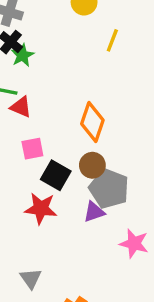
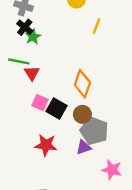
red triangle: (21, 107) -> (32, 73), turned 35
pink square: (32, 149) -> (40, 103), turned 35
black square: (56, 175) -> (57, 108), moved

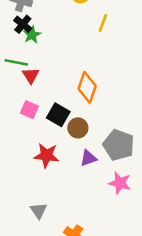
pink square: (40, 103) -> (29, 110), moved
brown circle: (82, 114) -> (78, 128), moved
gray pentagon: (94, 131) -> (119, 145), moved

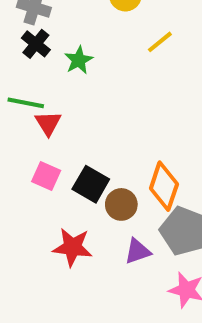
yellow line: (103, 23) -> (160, 42), turned 30
green star: (32, 35) -> (79, 60), moved
orange diamond: (87, 87) -> (164, 186), moved

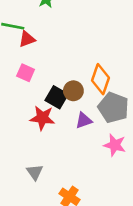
red triangle: (48, 123) -> (27, 39), turned 42
black square: (91, 184) -> (57, 97), moved

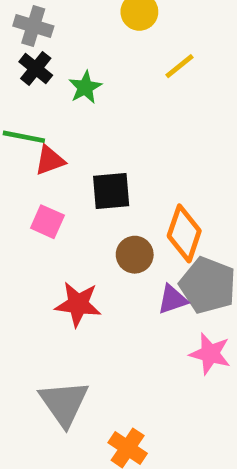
black square: (57, 97) -> (111, 191), moved, turned -35
purple triangle: (84, 120) -> (172, 299), moved
gray triangle: (35, 172) -> (64, 403), size x1.6

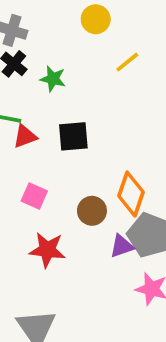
green star: (85, 87) -> (53, 79), turned -30
black square: (111, 191) -> (73, 136), moved
pink square: (47, 222) -> (34, 196), moved

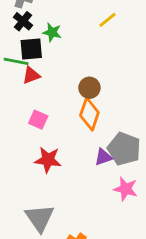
black square: (73, 136) -> (31, 49), moved
orange diamond: (131, 194) -> (89, 114), moved
brown circle: (92, 211) -> (89, 88), moved

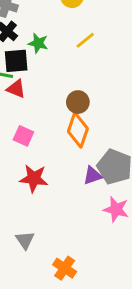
yellow line: (107, 20) -> (85, 40), moved
red triangle: (31, 75) -> (16, 89), turned 42
gray triangle: (40, 218) -> (25, 240), size x0.6

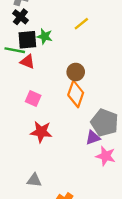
green star: (38, 43) -> (45, 36), moved
purple triangle: (93, 176) -> (93, 138), moved
gray triangle: (25, 240) -> (34, 180), turned -49

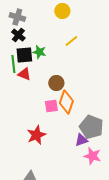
green line: (15, 50) -> (13, 64), turned 72
brown circle: (76, 72) -> (56, 83), moved
pink square: (33, 98) -> (51, 106), moved, turned -32
red star: (41, 132) -> (36, 135), turned -30

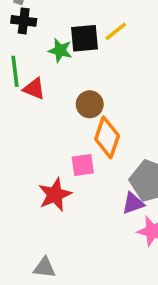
black cross: (18, 35) -> (24, 21), turned -32
black square: (24, 55) -> (84, 38), moved
pink square: (51, 106) -> (83, 165), moved

